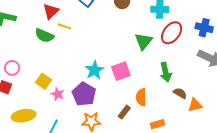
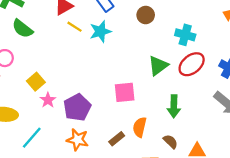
green semicircle: (44, 35) -> (22, 29), moved
cyan star: (94, 70) -> (100, 31), moved
brown semicircle: (180, 93) -> (170, 142), moved

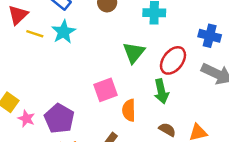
red ellipse: (192, 64) -> (173, 60), moved
orange semicircle: (140, 127) -> (129, 110), moved

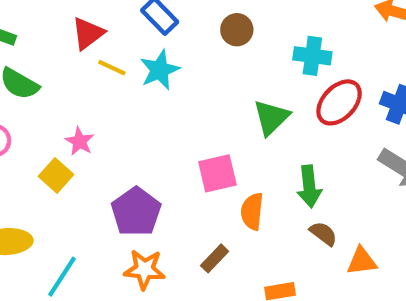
red ellipse: (173, 60) -> (339, 102), moved
pink star: (26, 119) -> (80, 141), moved
brown semicircle: (167, 130) -> (323, 234), moved

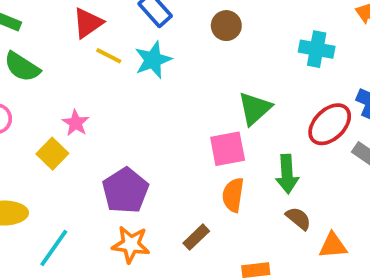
cyan cross: (312, 56) -> (317, 49), moved
red ellipse: (339, 102) -> (330, 124), moved
pink square: (217, 173) -> (228, 149), moved

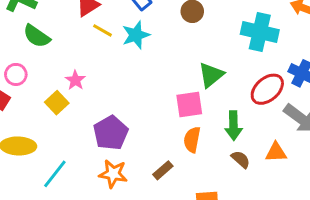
cyan cross: (317, 49) -> (260, 32), size x1.4
orange triangle: (333, 246) -> (276, 152), moved

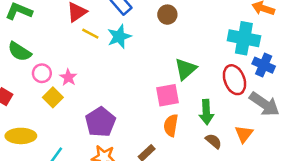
cyan cross: (260, 32) -> (244, 38), moved
green semicircle: (37, 36) -> (20, 52), moved
pink circle: (16, 74) -> (42, 73), moved
red ellipse: (267, 89) -> (234, 80), turned -68
orange triangle: (276, 152) -> (244, 134), turned -48

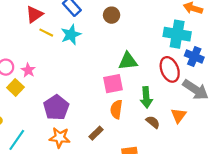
green triangle: (186, 69) -> (128, 61), turned 36

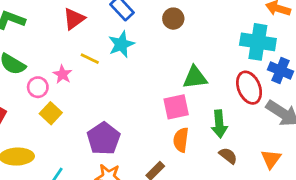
yellow line: (46, 33) -> (90, 59), moved
pink star: (28, 70) -> (62, 74), moved
orange triangle: (179, 115) -> (271, 159), moved

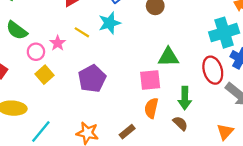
cyan cross: (258, 42) -> (224, 33), turned -32
purple pentagon: (104, 138) -> (92, 79), moved
brown semicircle: (228, 156) -> (180, 123), moved

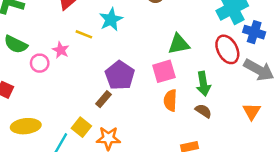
yellow square: (45, 75) -> (81, 127), moved
purple pentagon: (92, 79) -> (120, 75), moved
brown rectangle: (127, 132) -> (104, 99), moved

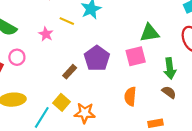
pink circle: (40, 63) -> (17, 57), moved
brown rectangle: (104, 99) -> (70, 72), moved
orange semicircle: (170, 100) -> (130, 96), moved

